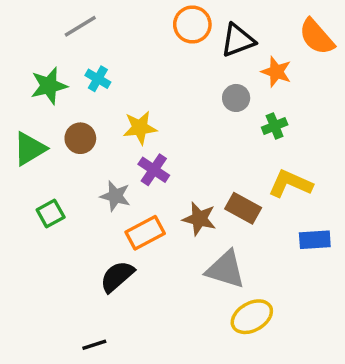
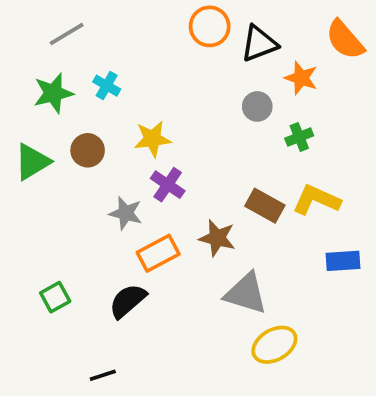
gray line: (80, 26) -> (67, 34), moved
brown rectangle: (243, 208) -> (265, 206), moved
green square: (51, 213) -> (55, 297), moved

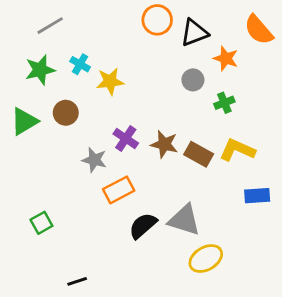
yellow star: (152, 139) -> (110, 81), moved
brown star: (217, 238) -> (164, 144), moved
black semicircle: (128, 301) -> (143, 226), moved

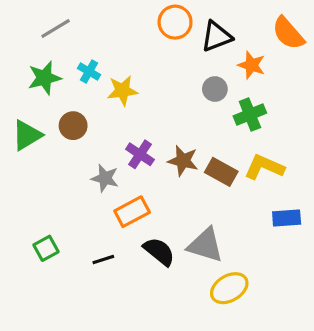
green cross: (224, 103) -> (250, 115), size x1.4
black semicircle: (143, 226) -> (159, 252), turned 80
black line: (77, 281) -> (103, 259), moved

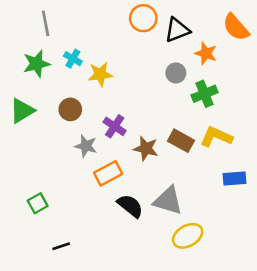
gray line: (56, 28) -> (46, 23), turned -70
brown circle: (73, 126) -> (70, 109), moved
brown star: (183, 161) -> (146, 149), moved
black line: (103, 259) -> (61, 246), moved

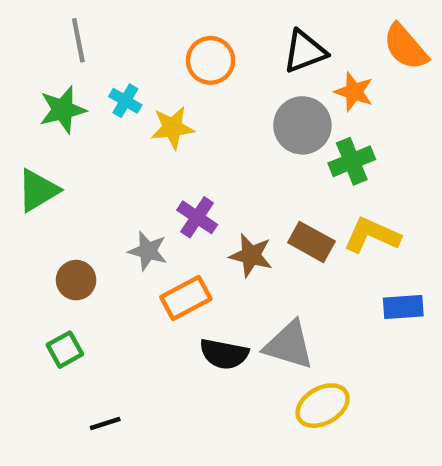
orange circle: (143, 18) -> (211, 60), moved
gray circle: (176, 73) -> (302, 125), size x1.6
brown circle: (70, 109) -> (76, 280), moved
black semicircle: (130, 206) -> (224, 354), turned 152

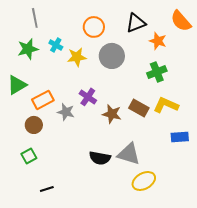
gray circle: (302, 125) -> (112, 56), moved
orange rectangle: (186, 298) -> (43, 100), moved

